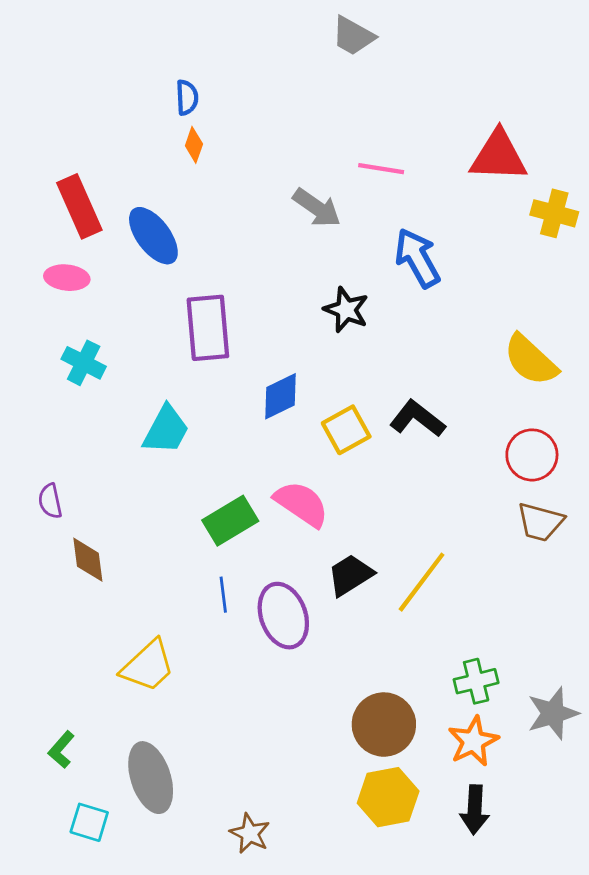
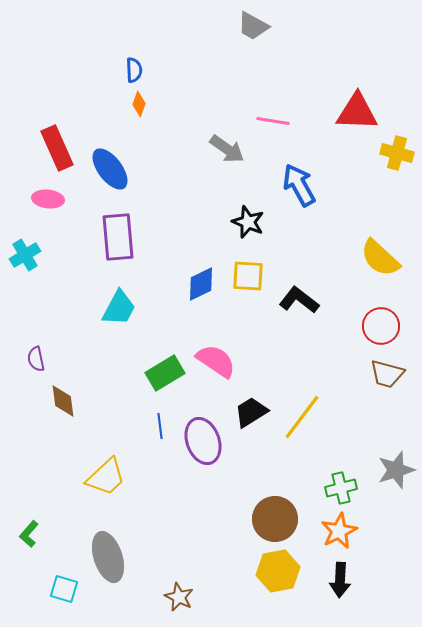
purple rectangle: (208, 328) -> (118, 237), moved
cyan cross: (84, 363) -> (25, 255), moved, turned 32
yellow square: (346, 430) -> (248, 276), moved, turned 32
gray star: (553, 713) -> (396, 470), moved
green L-shape: (61, 750) -> (29, 534), moved

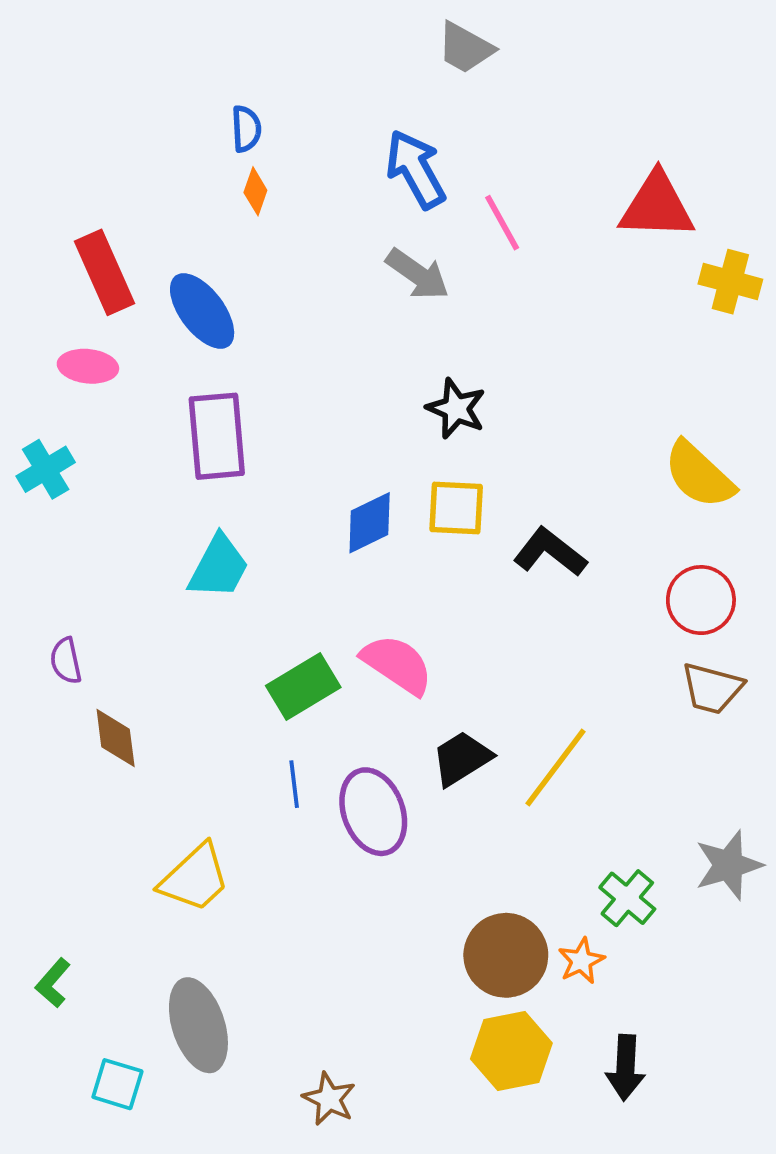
pink line: (273, 121) -> (502, 223), turned 52
blue arrow: (299, 185) -> (416, 169), moved
green cross: (341, 488) -> (627, 898), turned -36
orange star: (339, 531) -> (581, 961), moved, size x0.7

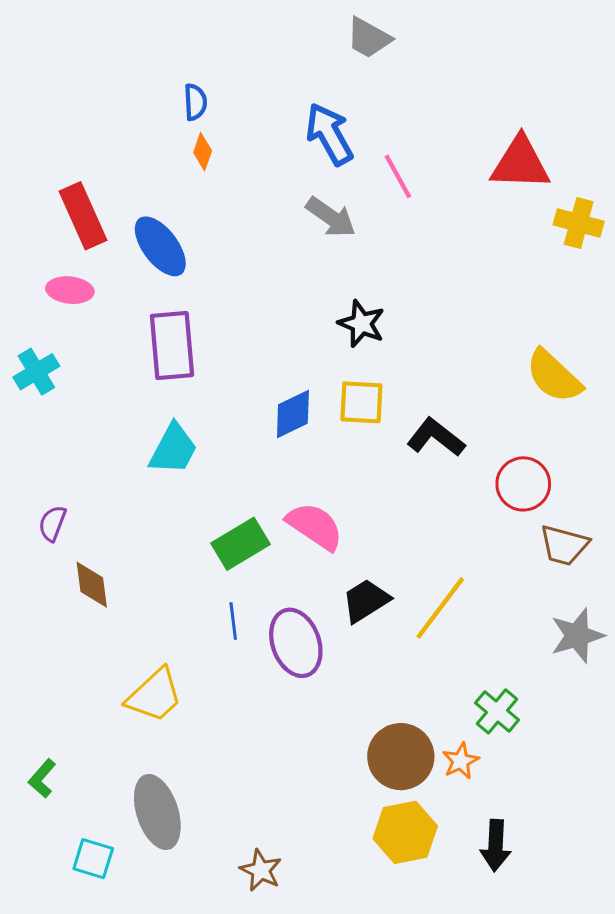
red circle: (701, 600) -> (523, 484), moved
purple semicircle: (66, 661) -> (52, 523), turned 33
gray star: (729, 865) -> (577, 636), moved

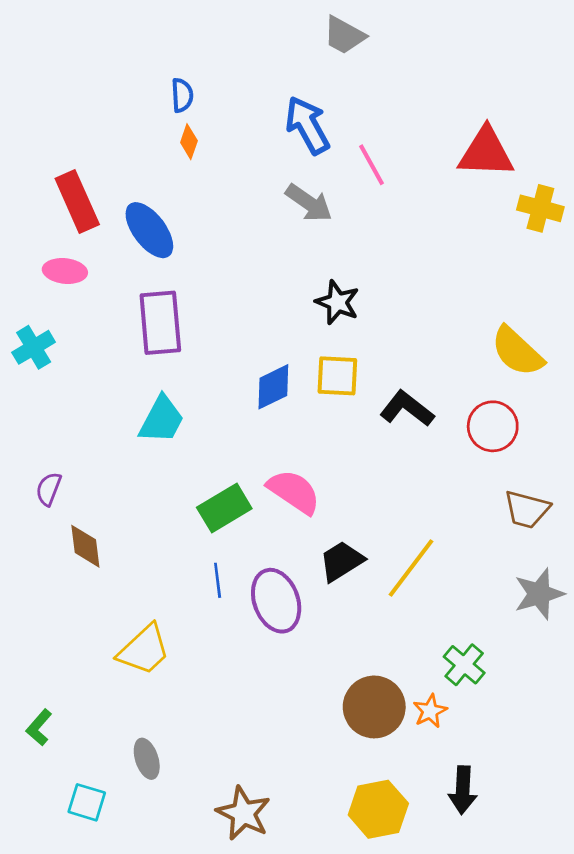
red circle: (523, 484) -> (493, 426), moved
gray ellipse: (157, 812) -> (147, 759), size x0.6
yellow hexagon: (405, 832) -> (378, 809), moved
brown star: (261, 870) -> (243, 813), size x1.4

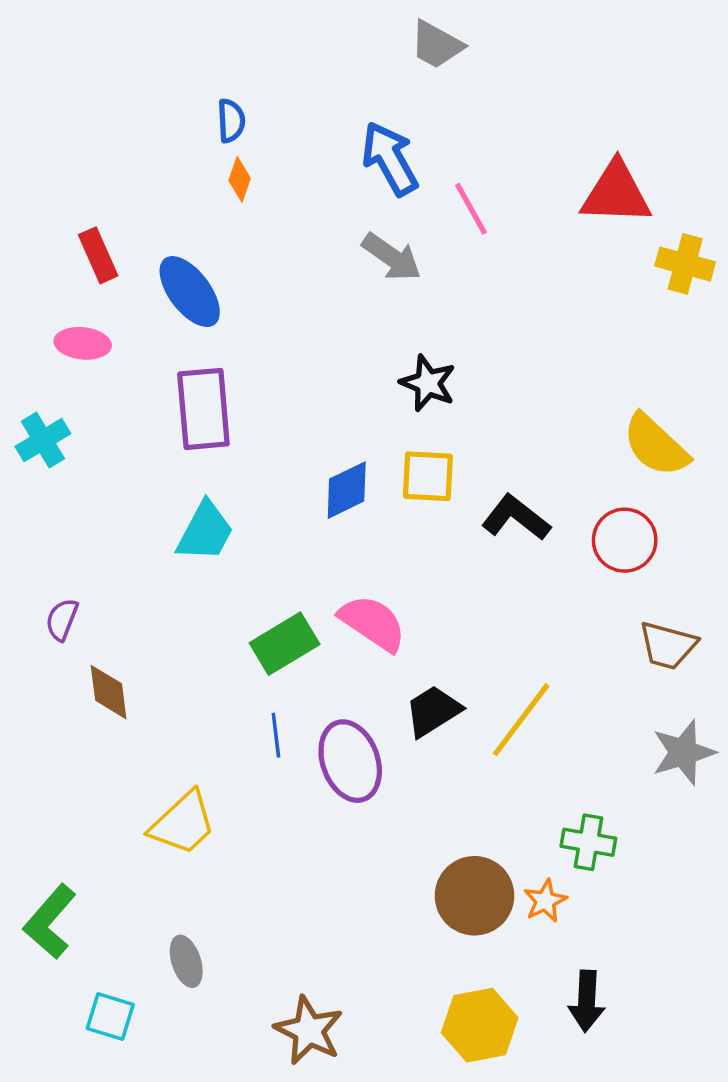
red rectangle: (77, 202) -> (98, 255), size x0.7
green cross: (464, 665) -> (588, 842), turned -30
green L-shape: (39, 727) -> (50, 922), size x1.6

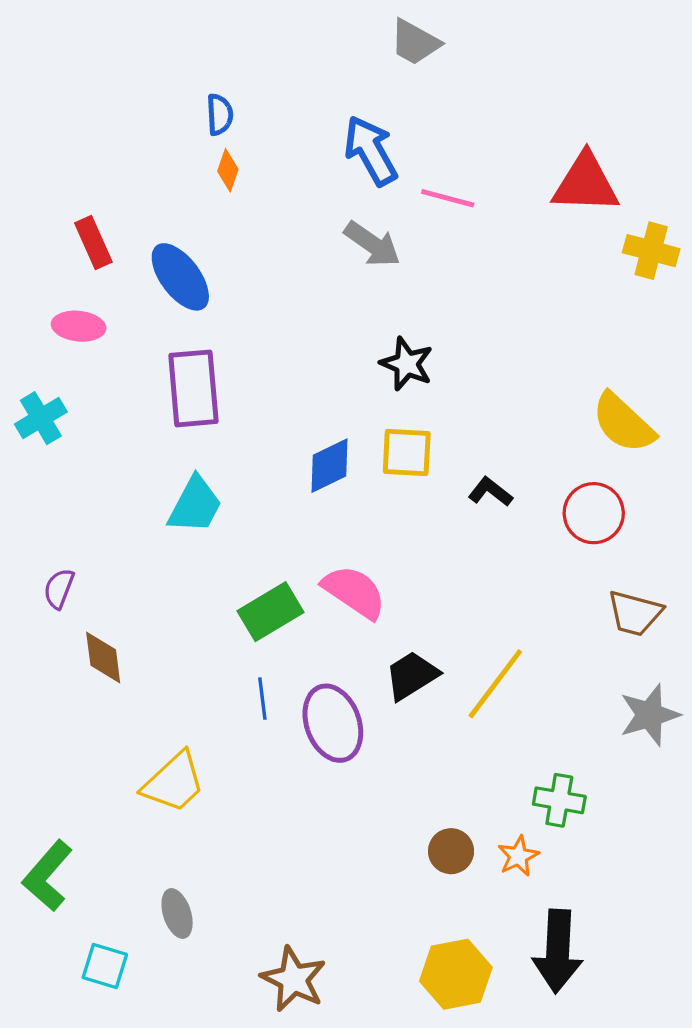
pink line: (471, 209) -> (448, 198), turned -46
black L-shape: (516, 518) -> (490, 492), size x0.7
brown circle: (474, 896) -> (451, 851), size x0.6
black arrow: (587, 1001) -> (558, 951), size x1.4

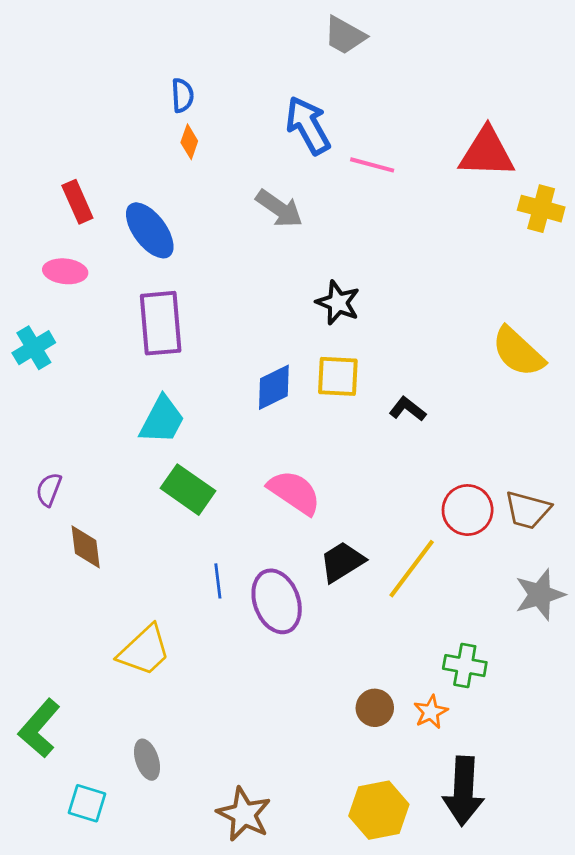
gray arrow: (372, 244) -> (279, 209), moved
red circle: (594, 513) -> (468, 510), moved
green rectangle: (271, 612) -> (188, 490), moved, turned 66

